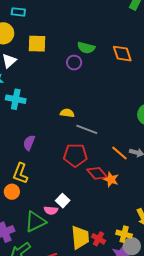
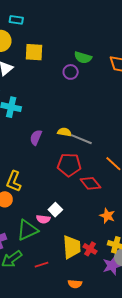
yellow semicircle: (67, 113) -> (64, 132), moved
purple semicircle: (29, 143) -> (36, 137), moved
orange star: (111, 179) -> (107, 216), moved

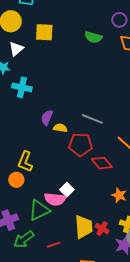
purple circle: (71, 72) -> (119, 20), moved
yellow semicircle: (64, 132) -> (60, 128), moved
pink semicircle: (43, 219) -> (55, 199), size x1.5

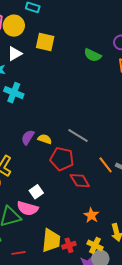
purple semicircle: (47, 118) -> (28, 137), moved
white square: (67, 190) -> (36, 192), moved
red cross: (102, 229) -> (69, 245), turned 32

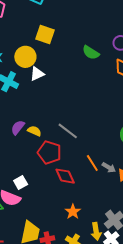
yellow circle: (14, 26) -> (25, 57), moved
white triangle: (15, 54) -> (37, 74), moved

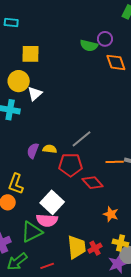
green semicircle: (91, 53) -> (89, 46), moved
gray line: (68, 131) -> (82, 139), turned -60
orange line: (92, 163) -> (115, 162), turned -42
white square: (21, 182) -> (52, 202), size x1.6

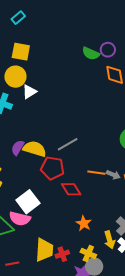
cyan rectangle: (11, 23) -> (18, 18), turned -56
yellow square: (30, 54) -> (21, 52), moved
yellow semicircle: (50, 149) -> (35, 149), size x1.6

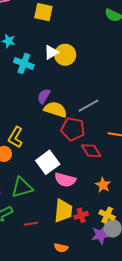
yellow circle: (15, 77) -> (65, 55), moved
purple semicircle: (18, 148) -> (44, 96), moved
pink semicircle: (20, 219) -> (65, 180), moved

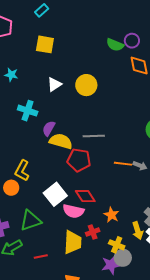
yellow circle: (65, 55) -> (86, 85), moved
cyan cross: (24, 63) -> (28, 111), moved
gray line: (89, 106) -> (94, 136), turned 30
red diamond: (91, 151) -> (85, 196), moved
red cross: (81, 215) -> (93, 232), moved

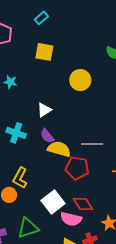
white triangle: (54, 84) -> (44, 110), moved
yellow circle: (86, 85) -> (80, 80), moved
cyan cross: (28, 111) -> (16, 133), moved
purple semicircle: (49, 128) -> (47, 136), turned -70

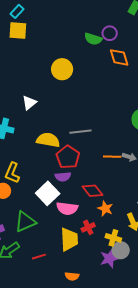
yellow square: (44, 52) -> (18, 30), moved
purple semicircle: (47, 136) -> (63, 177), moved, turned -49
red pentagon: (77, 168) -> (68, 157), turned 30
red diamond: (83, 204) -> (92, 191), moved

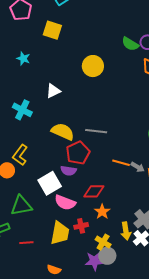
yellow square: (18, 30) -> (52, 30), moved
red diamond: (92, 191) -> (94, 191), turned -65

